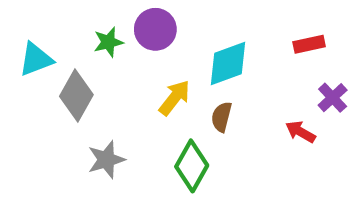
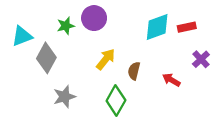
cyan diamond: (228, 63) -> (157, 27), moved
red arrow: (301, 132) -> (171, 80), moved

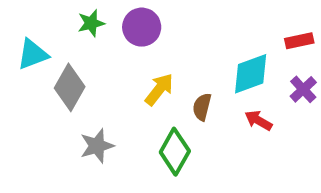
green star: (66, 26) -> (91, 23), moved
cyan diamond: (157, 27) -> (251, 74), moved
red rectangle: (187, 27) -> (299, 41), moved

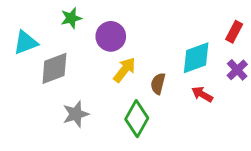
purple circle: (142, 27) -> (111, 36), moved
red rectangle: (299, 41) -> (234, 32), turned -50
gray diamond: (70, 87) -> (54, 68), turned 40

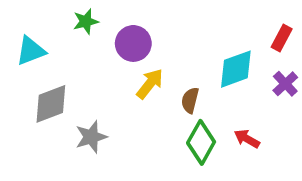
gray diamond: (54, 68) -> (51, 104), moved
red arrow: (202, 94) -> (247, 139), moved
green diamond: (137, 119) -> (201, 142), moved

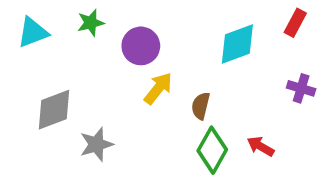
red rectangle: (282, 38) -> (295, 23), moved
cyan triangle: (31, 51) -> (33, 32), moved
cyan diamond: (236, 69) -> (237, 44), moved
purple cross: (285, 84) -> (301, 88), turned -30

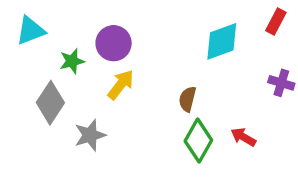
green star: (91, 23) -> (72, 61), moved
purple circle: (141, 46) -> (114, 43), moved
yellow arrow: (158, 88) -> (121, 85), moved
gray diamond: (54, 110) -> (50, 103), turned -36

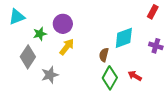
cyan diamond: (222, 41) -> (124, 38), moved

